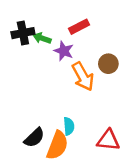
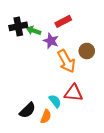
cyan semicircle: (69, 126) -> (55, 101), turned -32
red triangle: (108, 140) -> (73, 93), moved
orange semicircle: (57, 145) -> (46, 116), size x0.6

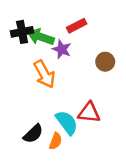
green arrow: (34, 31) -> (41, 37), size x1.5
orange arrow: (66, 61) -> (44, 74), moved
cyan semicircle: (55, 101) -> (67, 123), size x1.5

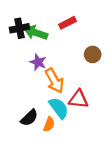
purple star: (62, 49) -> (38, 62), moved
orange arrow: (44, 74) -> (54, 81), moved

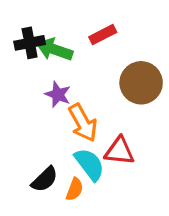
brown circle: (93, 54) -> (141, 83), size x1.6

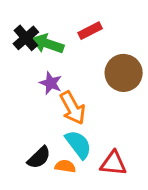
black cross: (30, 43) -> (26, 38), turned -30
red triangle: (119, 151) -> (113, 163), moved
orange semicircle: (75, 189) -> (65, 166), turned -102

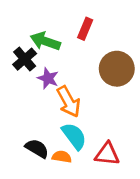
red rectangle: (90, 31) -> (85, 29), turned -40
black cross: (26, 38) -> (25, 59), moved
black semicircle: (39, 158) -> (37, 148), turned -105

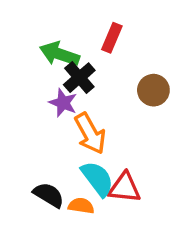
black cross: (25, 59) -> (79, 78), moved
brown circle: (117, 69) -> (153, 90), size x0.7
red triangle: (107, 154) -> (125, 188), moved

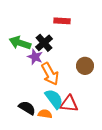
red rectangle: (112, 38) -> (62, 21), turned 70
green arrow: (59, 54) -> (20, 43), moved
brown circle: (153, 90) -> (85, 66), moved

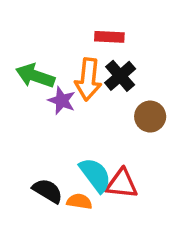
black cross: (44, 43) -> (120, 76), moved
orange arrow: (50, 74) -> (88, 79), moved, turned 35

